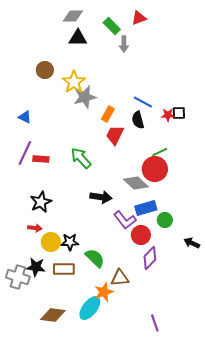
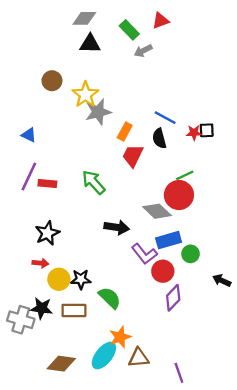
gray arrow: (124, 44) -> (143, 51), turned 63
brown triangle: (120, 278) -> (139, 358), moved

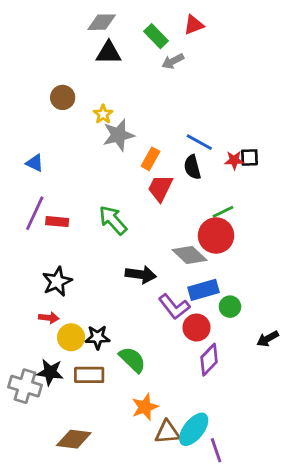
yellow star: (85, 95) -> (103, 114), size x0.6
black arrow: (222, 280) -> (268, 339), turned -54
cyan ellipse: (104, 355) -> (194, 429), moved

